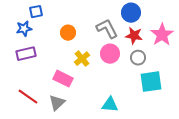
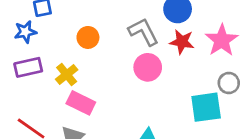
gray circle: (138, 58) -> (229, 83), moved
yellow cross: (82, 59) -> (67, 74), moved

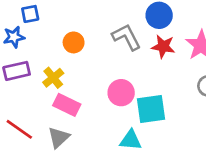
pink circle: (148, 67) -> (121, 93), moved
cyan square: (206, 107) -> (151, 109), moved

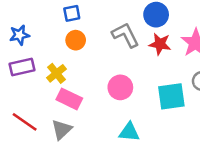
blue square: (30, 14) -> (72, 13), moved
cyan square: (151, 109) -> (171, 96), moved

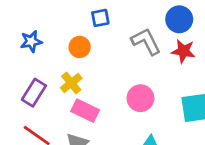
blue square: (72, 13) -> (100, 18), moved
orange circle: (76, 40) -> (80, 47), moved
purple rectangle: (22, 67) -> (34, 93), moved, turned -45

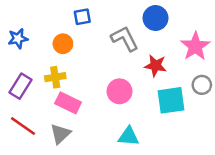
red star: (183, 51) -> (156, 66), moved
yellow cross: (71, 83) -> (55, 77), turned 30

